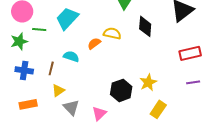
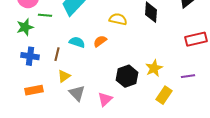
orange semicircle: (94, 43) -> (100, 41), moved
purple line: (193, 82) -> (188, 76), moved

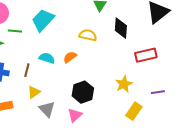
red rectangle: (196, 39) -> (146, 55), moved
black hexagon: (127, 76) -> (83, 92), moved

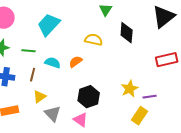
green line: (15, 31) -> (29, 51), moved
red rectangle: (146, 55) -> (167, 60), moved
purple line: (158, 92) -> (150, 97), moved
pink triangle: (75, 115) -> (81, 120), turned -42

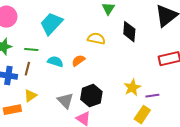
brown line: (33, 75) -> (27, 69), moved
yellow triangle: (40, 97) -> (30, 96), moved
gray triangle: (53, 114) -> (65, 101), moved

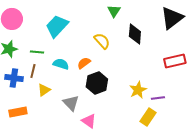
yellow semicircle: (96, 39) -> (102, 41), turned 36
yellow triangle: (30, 96) -> (44, 90), moved
black hexagon: (91, 96) -> (97, 83), moved

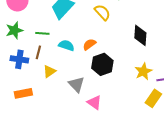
black diamond: (135, 34) -> (140, 35), moved
yellow semicircle: (102, 41) -> (102, 12), moved

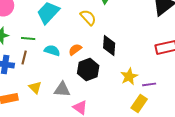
black diamond: (140, 35) -> (109, 45), moved
yellow triangle: (49, 71) -> (35, 87), moved, turned -40
gray triangle: (76, 84) -> (62, 89), turned -42

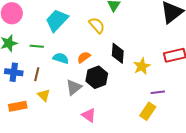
brown line: (24, 57) -> (37, 74), moved
yellow star: (129, 76) -> (142, 66), moved
gray triangle: (62, 89) -> (74, 87), moved, turned -42

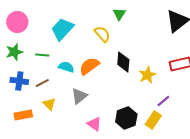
orange semicircle: (84, 57) -> (89, 66), size x1.5
brown line: (37, 74) -> (42, 83), turned 48
black hexagon: (97, 77) -> (126, 118), moved
purple line: (158, 92) -> (163, 101), turned -32

